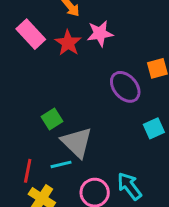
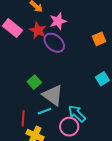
purple ellipse: (125, 87) -> (54, 43), moved
cyan arrow: (129, 186) -> (77, 114), moved

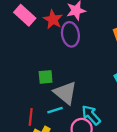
purple ellipse: (54, 43) -> (70, 34), turned 35
green square: (34, 82) -> (46, 77), turned 32

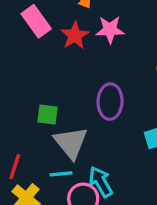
purple ellipse: (70, 34) -> (110, 102), moved
cyan line: (55, 110) -> (61, 174), moved

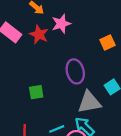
gray triangle: (71, 143) -> (89, 102), moved, turned -45

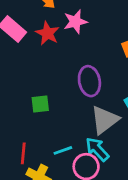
gray triangle: (89, 102) -> (105, 120), turned -30

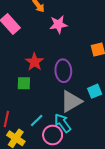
red star: (47, 33) -> (34, 62), moved
cyan line: (63, 150) -> (37, 121), turned -32

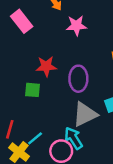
red star: (34, 62) -> (46, 66), turned 30
cyan line: (37, 121) -> (35, 138), moved

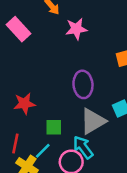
red star: (46, 66) -> (24, 104), moved
green square: (33, 90) -> (54, 127), moved

